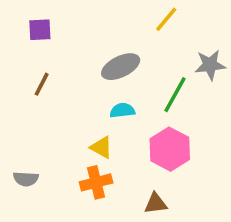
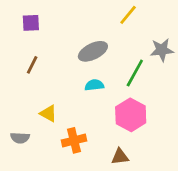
yellow triangle: (101, 147) -> (48, 113), moved

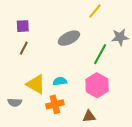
purple square: (31, 23) -> (23, 26), moved
cyan semicircle: (94, 85) -> (60, 81), moved
yellow triangle: (48, 113) -> (36, 84), size x1.5

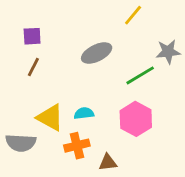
green line: (100, 54) -> (140, 75), turned 30
gray semicircle: (15, 102) -> (21, 143), size x1.5
brown triangle: (89, 116) -> (108, 162), moved

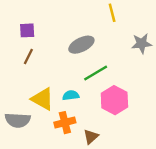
yellow line: (133, 15) -> (112, 13), turned -54
green line: (140, 75) -> (96, 73), moved
brown triangle: (108, 162) -> (91, 137), turned -35

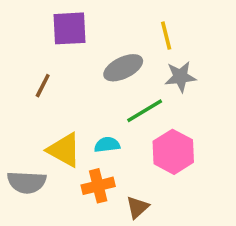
yellow line: (112, 13) -> (166, 36), moved
purple square: (27, 30) -> (70, 28), moved, size x1.5
gray star: (142, 43) -> (180, 77), moved

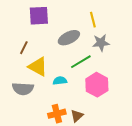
yellow triangle: (64, 150) -> (38, 67), moved
gray semicircle: (27, 182) -> (23, 89), moved
orange cross: (98, 186) -> (57, 114), moved

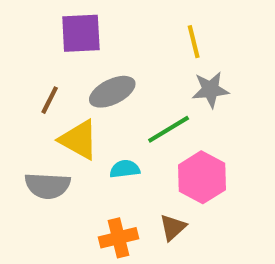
gray ellipse: (69, 38) -> (112, 92), moved
brown triangle: (77, 116) -> (173, 227), moved

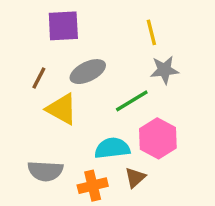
cyan semicircle: (125, 169) -> (112, 148), moved, size x1.5
gray semicircle: (48, 186) -> (45, 171), moved

